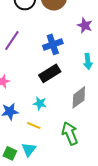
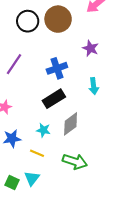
gray diamond: (79, 97) -> (71, 124), moved
green arrow: (70, 133) -> (75, 162), turned 130

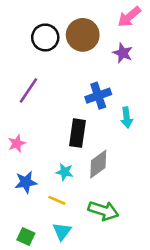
purple star: (91, 48) -> (123, 53), moved
blue cross: (57, 68) -> (98, 96), moved
black rectangle: (54, 99) -> (78, 133), turned -50
cyan triangle: (32, 178) -> (62, 231), moved

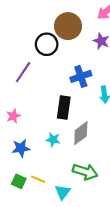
black circle: (45, 37) -> (47, 44), moved
yellow line: (57, 200) -> (38, 179), moved
cyan triangle: (62, 231) -> (63, 192), moved
green square: (26, 236) -> (19, 181), moved

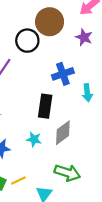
yellow line: (38, 179) -> (18, 180), turned -48

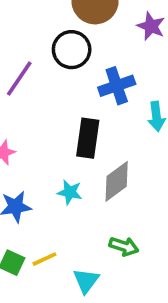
black circle: (27, 41) -> (72, 50), moved
green arrow: (67, 173) -> (124, 246), size x0.7

